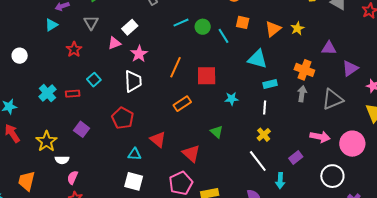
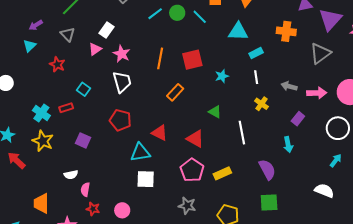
purple triangle: (350, 68) -> (330, 19), size x1.4
gray arrow: (302, 94) -> (289, 86), moved, turned -70
yellow star: (46, 141) -> (43, 141), moved
cyan triangle: (135, 154) -> (140, 153), size x1.5
white line: (258, 161) -> (242, 133), moved, turned 40

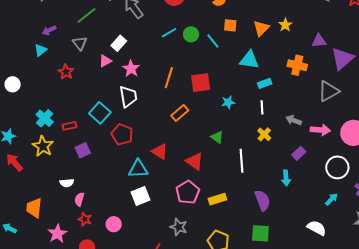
cyan square: (84, 89) -> (100, 113), moved, size x1.5
red rectangle: (66, 108) -> (69, 126), moved
purple square: (83, 140) -> (83, 150), turned 35
white square: (146, 179) -> (140, 196), turned -30

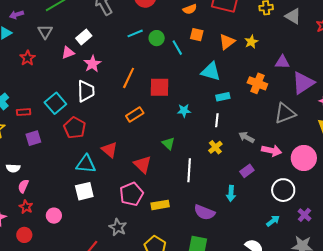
purple semicircle: (262, 200) -> (204, 212), turned 125

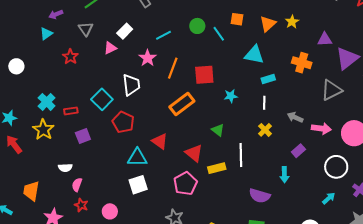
cyan line: (135, 33) -> (163, 35), moved
pink star: (92, 64) -> (148, 58), moved
orange rectangle: (135, 114) -> (182, 104), size x1.4
yellow rectangle: (160, 205) -> (217, 168), moved

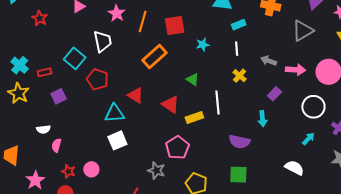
pink pentagon: (185, 184) -> (177, 148), moved
red star: (81, 205) -> (68, 171), moved

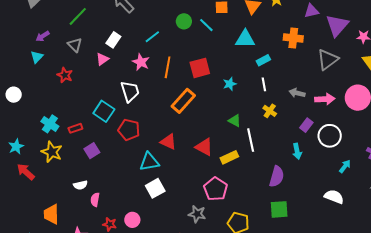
green triangle: (193, 80) -> (235, 121), moved
white circle: (313, 107) -> (330, 136), moved
purple semicircle: (239, 142) -> (277, 177), turned -80

